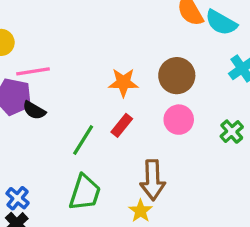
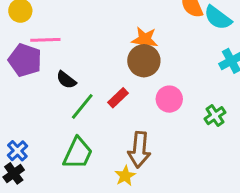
brown circle: (177, 76) -> (144, 61), moved
orange star: (123, 82) -> (145, 40), moved
black semicircle: (34, 110) -> (66, 80), moved

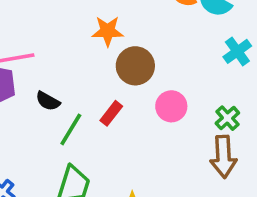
orange star: (145, 40) -> (108, 31), moved
brown arrow: (139, 150) -> (223, 157), moved

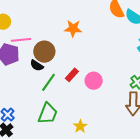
brown circle: (135, 66) -> (44, 52), moved
pink circle: (171, 106) -> (94, 81), moved

